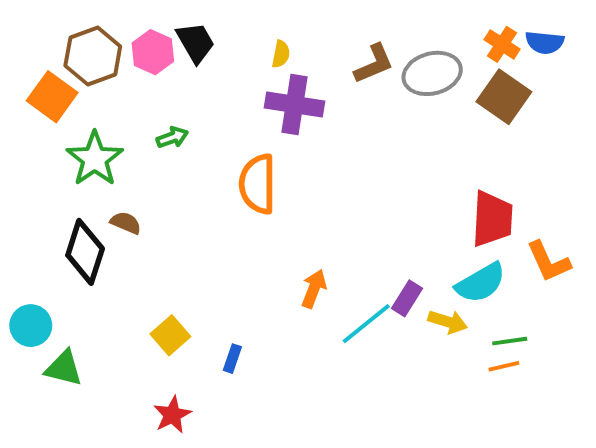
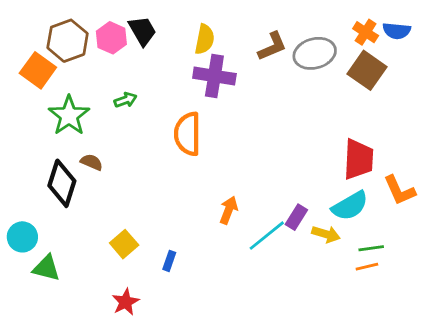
yellow semicircle: (281, 54) -> (205, 39), size x1.5

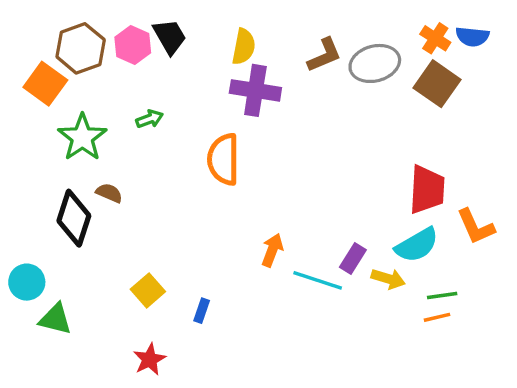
cyan line: (267, 236) -> (318, 280), turned 57

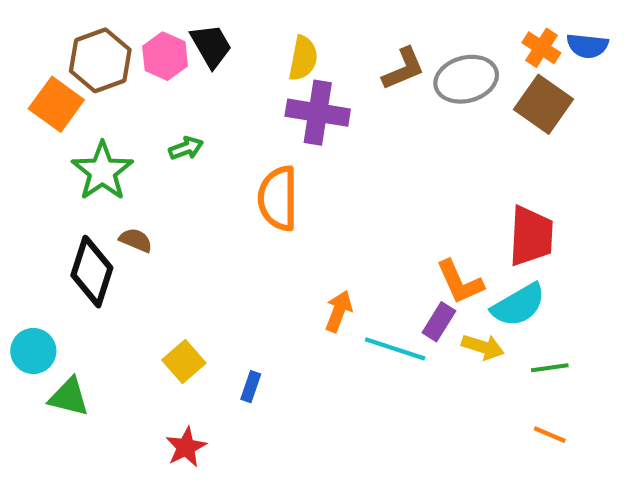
orange L-shape: (476, 227) -> (460, 282), moved
orange line: (437, 317) -> (550, 435), moved, turned 36

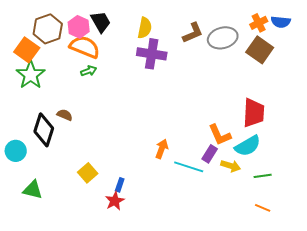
orange cross: (541, 48) -> (259, 23), turned 30
green star: (102, 171) -> (31, 75), moved
orange semicircle: (278, 198) -> (85, 47), moved, turned 112
cyan circle: (33, 351) -> (16, 151), moved
red star: (186, 447) -> (115, 201), moved

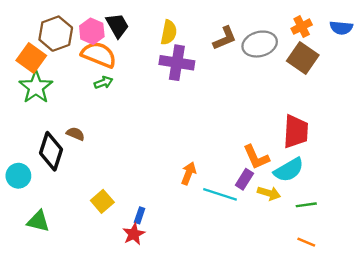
blue semicircle: (281, 22) -> (341, 28), moved

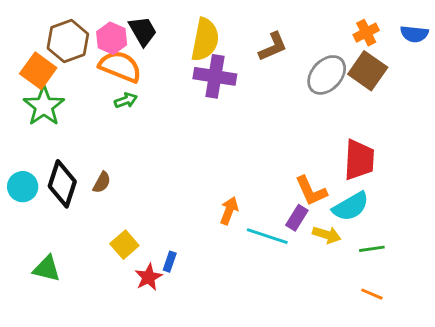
yellow semicircle: (169, 32) -> (205, 40), size x1.4
gray ellipse: (260, 44) -> (327, 75), moved, turned -32
brown semicircle: (75, 134) -> (102, 182), moved, turned 96
cyan circle: (18, 176) -> (23, 187), moved
red star: (134, 234) -> (148, 277), moved

